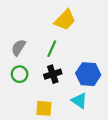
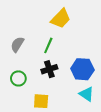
green circle: (20, 74) -> (18, 78), moved
cyan triangle: (79, 101) -> (87, 94), moved

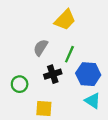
gray semicircle: (17, 44) -> (41, 48), moved
green line: (48, 45) -> (69, 54), moved

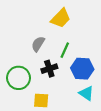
green circle: (20, 84) -> (19, 78), size x1.5

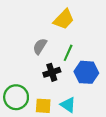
green circle: (19, 78) -> (16, 97), moved
cyan triangle: (86, 93) -> (68, 105), moved

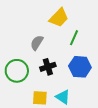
green line: (68, 53) -> (74, 38), moved
green circle: (16, 97) -> (17, 71), moved

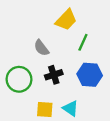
gray semicircle: (37, 43) -> (41, 48), turned -70

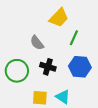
black cross: (54, 75) -> (48, 67), turned 35

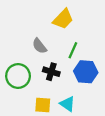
green line: (74, 38) -> (73, 50), moved

